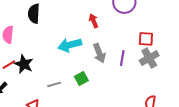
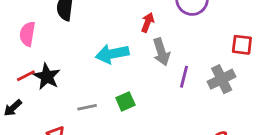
red arrow: (94, 21) -> (148, 22), turned 40
red square: (146, 39) -> (242, 45), moved
gray arrow: (99, 53) -> (161, 52), moved

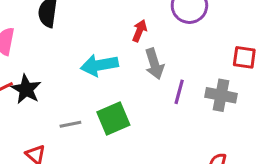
gray cross: (222, 79) -> (221, 95), turned 36
green square: (125, 101) -> (113, 118), size x1.5

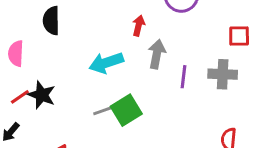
gray arrow: (154, 64) -> (157, 54), turned -144
gray line: (70, 124) -> (103, 111), moved

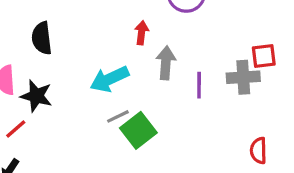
red square: (239, 36) -> (264, 56), moved
black star: (42, 95) -> (36, 96), moved
gray line: (103, 111) -> (118, 116), moved

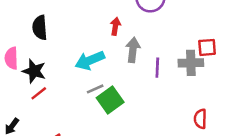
red line: (16, 129) -> (39, 93), moved

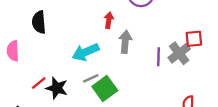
gray cross: (191, 63) -> (179, 53), turned -35
purple line: (157, 68) -> (159, 57), moved
black star: (34, 71) -> (57, 88), moved

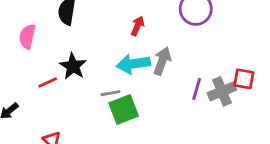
red arrow: (109, 20) -> (138, 26), moved
cyan arrow: (86, 52) -> (133, 64), moved
black star: (57, 88) -> (73, 66), moved

